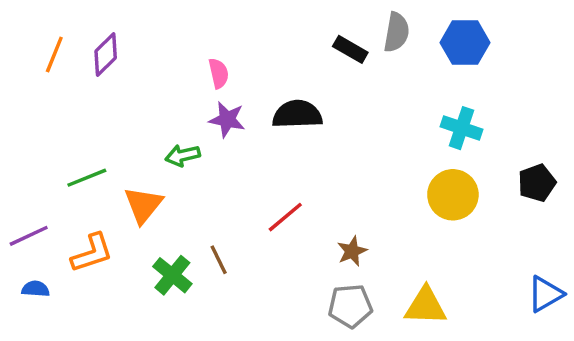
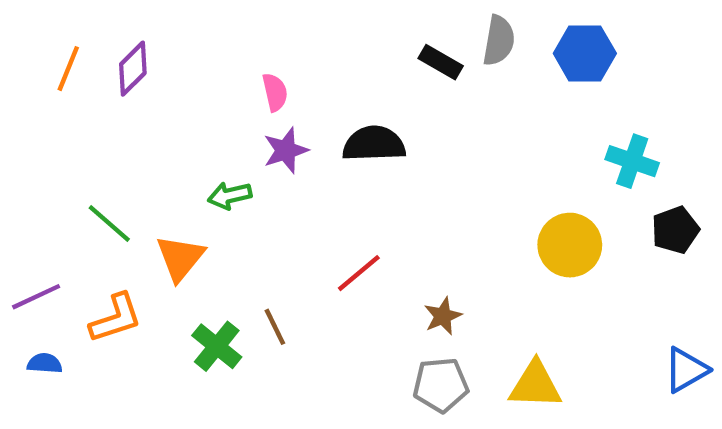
purple star: (227, 120) -> (286, 150), turned -30
cyan cross: (462, 128) -> (632, 161), moved
green line: (87, 178) -> (109, 224), turned 63

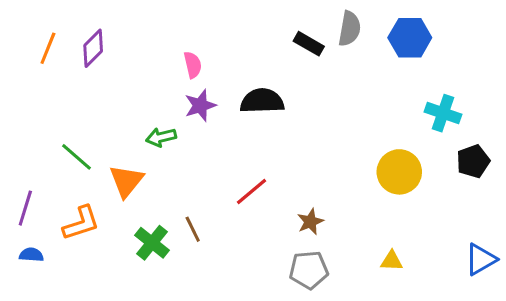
purple line: (36, 297) -> (25, 208), turned -48
yellow triangle: (535, 385) -> (392, 261), moved, size x0.6

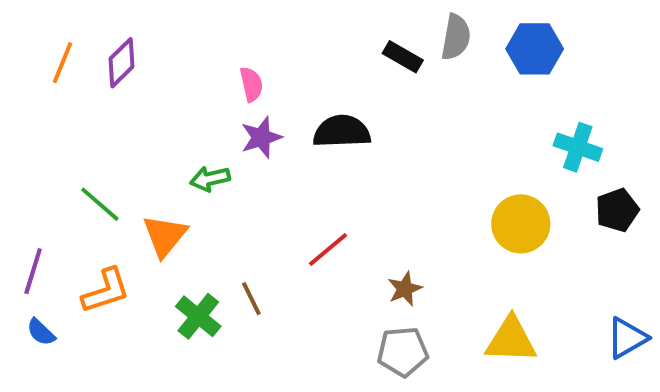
blue semicircle: (31, 255) -> (41, 332), turned -140
yellow triangle: (392, 261) -> (511, 340), size x1.8

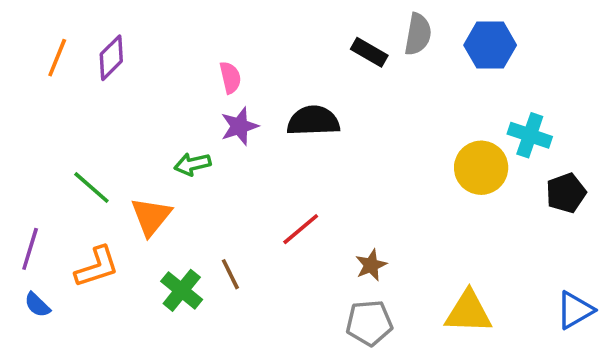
yellow circle: (521, 224) -> (481, 168), moved

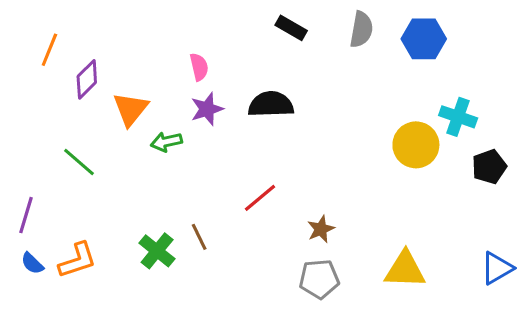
black rectangle: (369, 52) -> (291, 28), moved
purple diamond: (111, 58) -> (87, 79), moved
orange triangle: (151, 216) -> (130, 109), moved
orange L-shape: (97, 267) -> (77, 260), moved

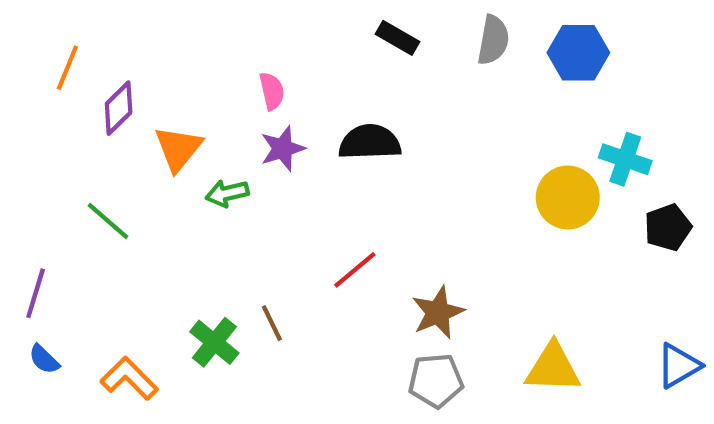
brown star: (321, 229) -> (438, 312), size x1.4
orange L-shape: (77, 260) -> (129, 378), moved, turned -117

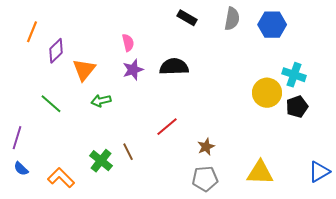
green arrow: (227, 193) -> (101, 101), moved
black pentagon: (668, 227) -> (297, 107), moved
brown star: (438, 312) -> (206, 147), size x0.7

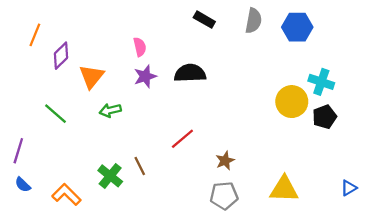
blue triangle: (319, 172) -> (349, 188), size x0.7

